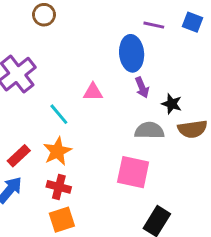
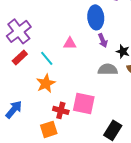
red rectangle: (19, 156) -> (20, 57), moved
pink square: (133, 172) -> (84, 103), moved
red cross: (59, 187) -> (61, 110), moved

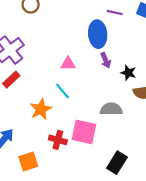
cyan line: (47, 58) -> (62, 91), moved
gray semicircle: (108, 69) -> (111, 109), moved
orange square: (49, 129) -> (28, 161), moved

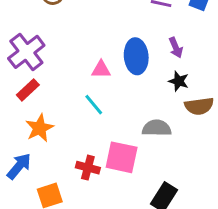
blue ellipse: (98, 34) -> (136, 56), moved
purple arrow: (106, 60) -> (176, 47), moved
orange star: (41, 109) -> (40, 128), moved

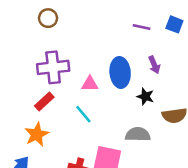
purple cross: (26, 52) -> (53, 67), moved, turned 32
black star: (179, 81) -> (145, 96), moved
red rectangle: (28, 90) -> (44, 102), moved

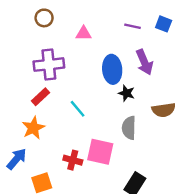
purple arrow: (154, 65) -> (144, 62), size x1.5
pink triangle: (90, 84) -> (84, 33), moved
black star: (145, 96) -> (127, 93), moved
gray semicircle: (138, 134) -> (129, 128), turned -90

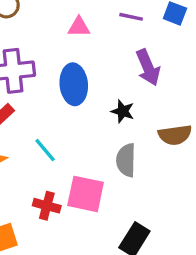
pink triangle: (84, 33) -> (79, 27), moved
blue ellipse: (112, 69) -> (74, 84), moved
cyan line: (78, 109) -> (45, 150), moved

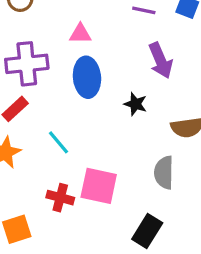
pink triangle: (79, 27) -> (80, 34), moved
gray semicircle: (126, 160) -> (164, 173), moved

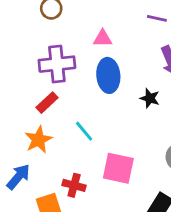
red cross: (60, 198) -> (74, 185), moved

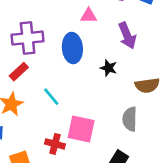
pink triangle: (103, 38) -> (89, 16), moved
red cross: (74, 185) -> (55, 144), moved

